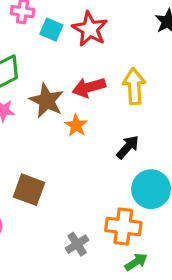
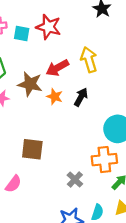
black arrow: (128, 147) -> (81, 97), moved

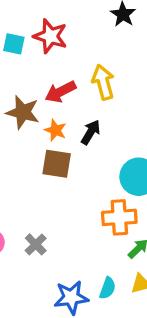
brown square: (32, 149) -> (57, 164), moved
gray cross: (75, 180) -> (36, 244), moved

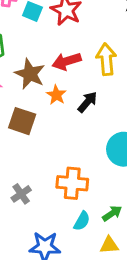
brown square: (57, 164) -> (22, 121), moved
orange cross: (119, 217) -> (72, 183), moved
cyan semicircle: (108, 288) -> (82, 221), moved

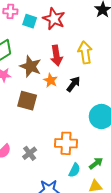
red arrow: (67, 61) -> (57, 56), turned -78

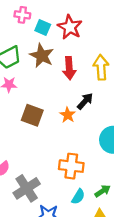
brown star: (31, 66) -> (42, 56), moved
orange star: (51, 80) -> (68, 115), moved
gray cross: (30, 153) -> (27, 188), moved, size x1.6

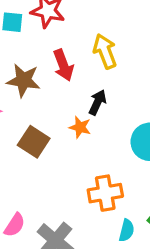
brown star: (42, 56) -> (24, 80), moved
brown square: (32, 115) -> (34, 142), turned 30

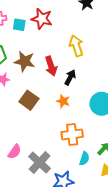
red arrow: (63, 65) -> (51, 66), moved
orange star: (80, 127) -> (63, 101), moved

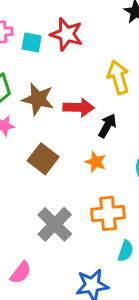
red arrow: (51, 66) -> (79, 107), turned -72
pink semicircle: (14, 152) -> (21, 273), moved
gray cross: (40, 162) -> (55, 224), moved

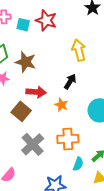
red arrow: (79, 107) -> (36, 92), moved
brown square: (43, 159) -> (21, 111), moved

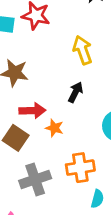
orange star: (61, 105) -> (54, 128), moved
gray cross: (33, 144) -> (35, 180), turned 30

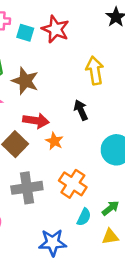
black arrow: (75, 92) -> (81, 110), turned -60
orange cross: (80, 168) -> (73, 184), turned 32

